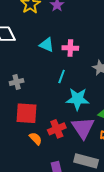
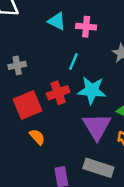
red square: (26, 113) -> (27, 105), turned -30
red cross: (57, 129) -> (58, 93), moved

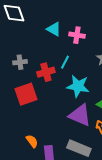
red cross: (58, 93) -> (46, 72), moved
purple triangle: (97, 126) -> (80, 115), turned -40
orange semicircle: (37, 137) -> (32, 141), moved

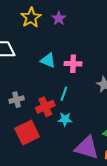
cyan star: (78, 86) -> (65, 119), moved, size x0.6

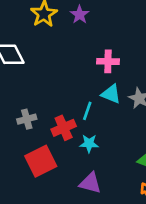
cyan triangle: (48, 60) -> (111, 94), moved
pink cross: (73, 64) -> (108, 61), moved
purple triangle: (87, 148) -> (90, 183), moved, size x0.7

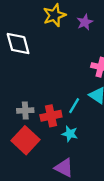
gray cross: (27, 119) -> (25, 110), moved
red square: (41, 161) -> (26, 140), turned -32

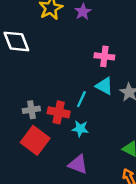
red cross: (51, 116) -> (59, 112), turned 30

